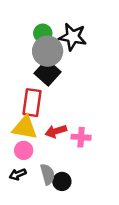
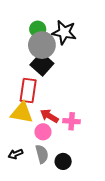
red arrow: (56, 131) -> (49, 116), turned 48
pink circle: (24, 150) -> (43, 132), moved
black circle: (62, 181) -> (63, 161), moved

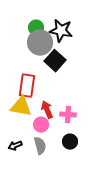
black square: (42, 64) -> (55, 61), moved
red arrow: (49, 116) -> (47, 110), turned 36
black circle: (63, 161) -> (70, 142), moved

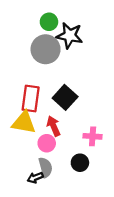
green circle: (36, 28) -> (49, 22), moved
black square: (55, 61) -> (65, 97), moved
pink cross: (68, 115) -> (93, 136), moved
black arrow: (15, 146) -> (35, 178), moved

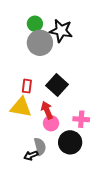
green circle: (49, 22) -> (35, 24), moved
red rectangle: (31, 99) -> (27, 86), size x0.6
pink circle: (47, 143) -> (51, 123), moved
black circle: (80, 163) -> (70, 142), size x1.5

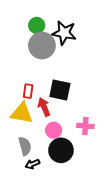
black square: (57, 85) -> (60, 90), turned -30
red arrow: (47, 110) -> (44, 107), moved
black circle: (70, 142) -> (61, 150), moved
gray semicircle: (40, 146) -> (25, 146), moved

